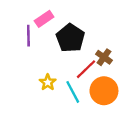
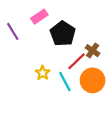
purple line: (28, 36) -> (13, 31), moved, turned -30

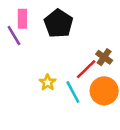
pink rectangle: (39, 17) -> (22, 19), moved, turned -56
black pentagon: (63, 34) -> (58, 24), moved

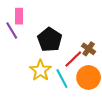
black pentagon: (58, 24) -> (50, 40), moved
yellow star: (48, 82) -> (40, 70), size x1.5

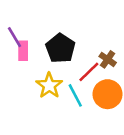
pink rectangle: (19, 16) -> (23, 51), moved

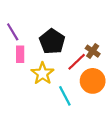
pink rectangle: (23, 51) -> (20, 54), moved
cyan line: (75, 95) -> (65, 96), moved

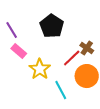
black pentagon: (52, 41) -> (52, 26), moved
pink rectangle: (20, 54) -> (19, 51), turned -49

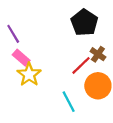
black pentagon: (52, 26) -> (84, 23), moved
yellow star: (40, 69) -> (29, 74), moved

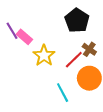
pink rectangle: (21, 58) -> (24, 37), moved
yellow star: (29, 74) -> (44, 55), moved

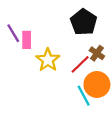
pink rectangle: (24, 37) -> (27, 40), turned 49
cyan line: (63, 93) -> (84, 96), moved

